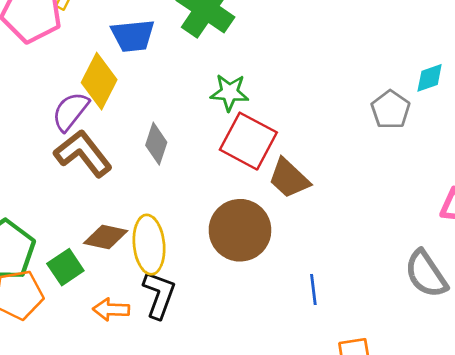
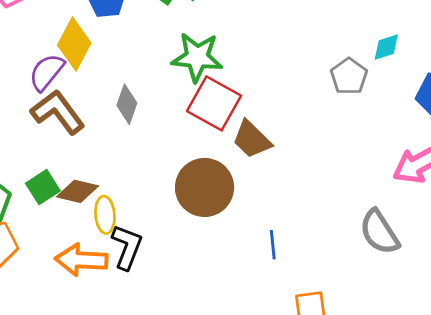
green star: (229, 92) -> (197, 57), size x1.4
yellow ellipse: (149, 245) -> (105, 215), moved, size x0.7
green square: (65, 267) -> (43, 187), moved
orange arrow: (111, 309) -> (81, 260), size x1.5

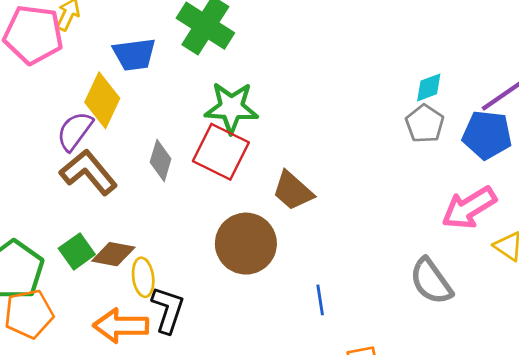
gray pentagon: (349, 76) -> (425, 124), moved
red square: (214, 103) -> (221, 152), moved

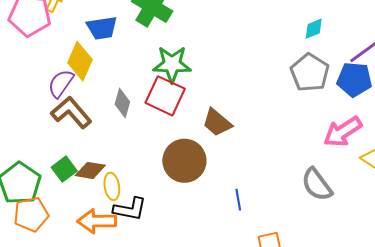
cyan diamond: (429, 87) -> (314, 29), moved
gray pentagon: (425, 124) -> (310, 73), size x1.4
black L-shape: (168, 310) -> (130, 209), turned 84

